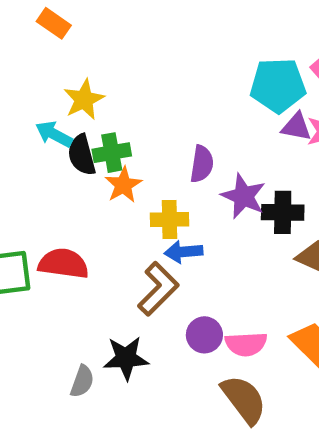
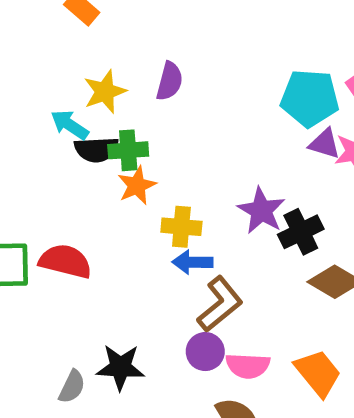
black semicircle: (82, 155) -> (96, 150), turned -84
purple semicircle: (202, 164) -> (170, 81), moved
black cross: (283, 212) -> (301, 232), turned -33
brown L-shape: (158, 289) -> (220, 304), moved

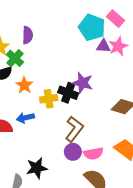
cyan pentagon: (310, 98) -> (92, 27), turned 30
green cross: (128, 150) -> (15, 58), moved, turned -30
black cross: (301, 232) -> (68, 93), moved, turned -30
blue arrow: (192, 262) -> (25, 118), moved

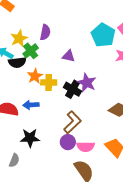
purple triangle: (103, 46) -> (69, 56), moved
yellow cross: (49, 99) -> (49, 82), moved
black star: (37, 168) -> (30, 138), moved

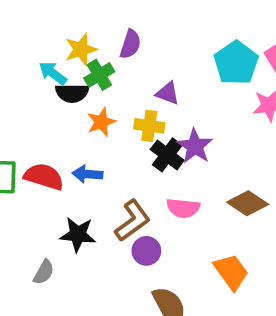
yellow cross: (49, 82) -> (149, 126), moved
brown L-shape: (72, 122) -> (132, 221), moved
pink semicircle: (86, 147) -> (183, 208), moved

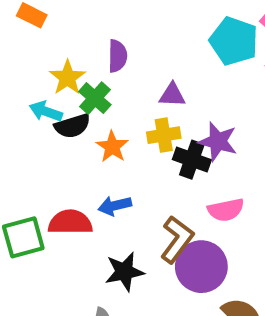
purple circle: (146, 251) -> (201, 267), size x1.6

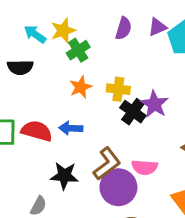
purple semicircle: (117, 56) -> (124, 28), moved
purple triangle: (172, 95) -> (157, 27), moved, turned -42
cyan arrow: (46, 111) -> (35, 34), moved
black semicircle: (72, 126) -> (20, 67), moved
pink semicircle: (226, 210) -> (145, 167), moved

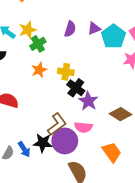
purple star: (154, 104) -> (88, 101), moved
blue arrow: (71, 128) -> (24, 149), moved, turned -126
black star: (64, 176) -> (43, 143), moved

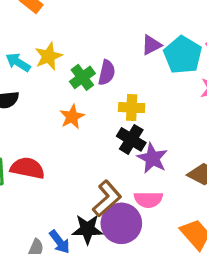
purple semicircle: (70, 29) -> (107, 73), moved
green cross: (38, 44) -> (82, 77), moved
yellow cross: (66, 72) -> (132, 108), moved

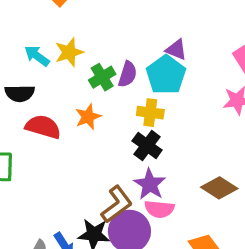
purple triangle: (151, 45) -> (176, 50), turned 45
cyan pentagon: (183, 55) -> (166, 75), moved
purple star: (152, 158) -> (150, 184), moved
red semicircle: (27, 168) -> (43, 127), moved

